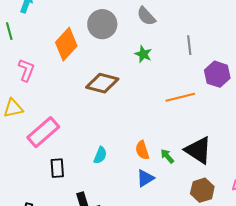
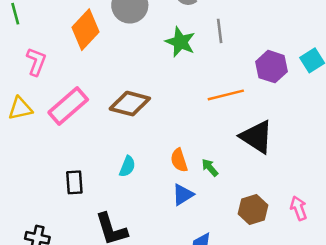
gray line: (189, 45) -> (220, 31), moved
green star: (143, 54) -> (180, 42), size x1.4
brown diamond: (102, 83) -> (130, 104), moved
pink rectangle: (43, 132) -> (68, 106), moved
black triangle: (198, 150) -> (257, 137), moved

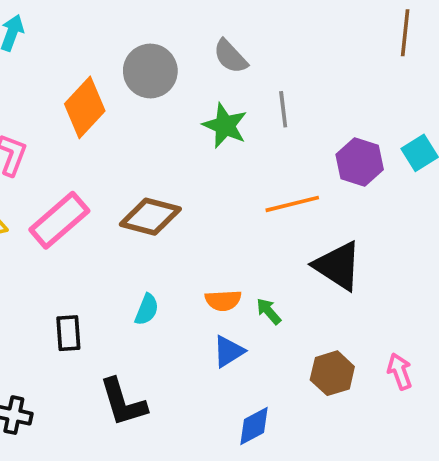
orange semicircle: (179, 160) -> (223, 300), turned -75

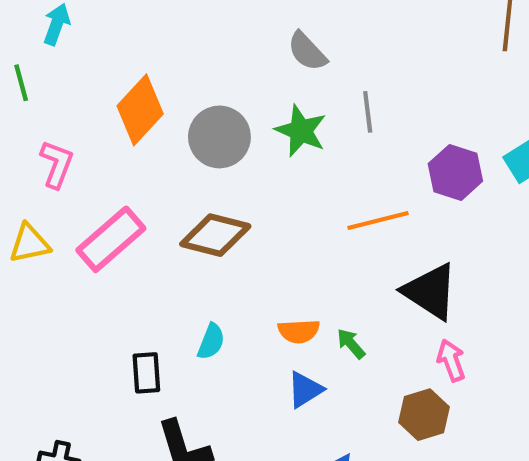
gray circle: (150, 71) -> (219, 137), moved
black rectangle: (68, 333) -> (146, 373), moved
pink arrow: (400, 371) -> (451, 360), moved

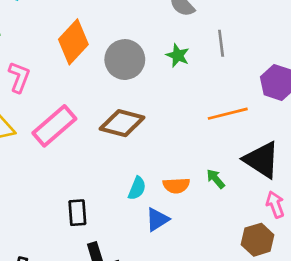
green star: (301, 131) -> (178, 55), size x0.7
cyan semicircle: (211, 342) -> (137, 188), moved
green arrow: (351, 344) -> (216, 179), moved
blue triangle: (305, 390) -> (157, 219), moved

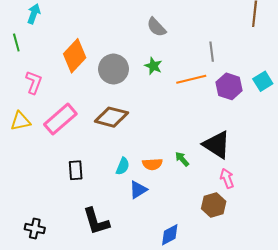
gray line: (221, 43) -> (212, 52), moved
orange line: (228, 114) -> (191, 79), moved
black rectangle: (77, 213) -> (76, 170), moved

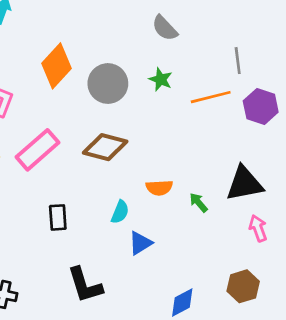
black triangle: (217, 145) -> (244, 184), turned -44
orange semicircle: (152, 164) -> (159, 188), moved
brown hexagon: (214, 205) -> (243, 286), moved

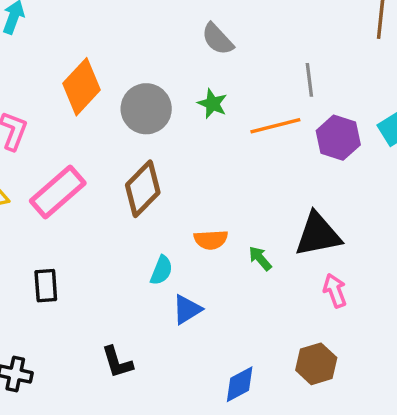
brown diamond: (105, 147) -> (143, 189), turned -60
black rectangle: (58, 217) -> (46, 286), moved
black L-shape: (85, 285) -> (117, 362), size x0.7

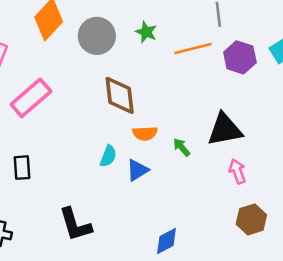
brown diamond: (143, 189) -> (120, 95), moved, turned -51
blue triangle: (187, 309) -> (137, 170), moved
black L-shape: (117, 362) -> (75, 225), size x1.4
brown hexagon: (316, 364) -> (251, 219), moved

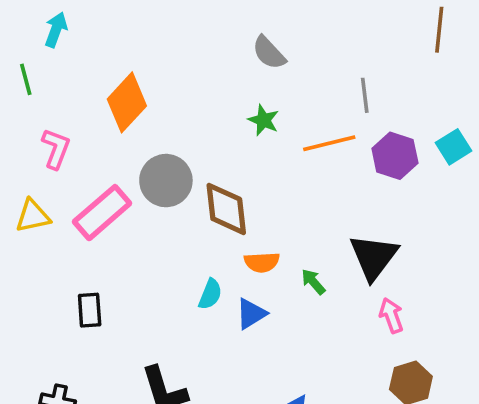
gray circle: (97, 36) -> (166, 181), moved
black triangle: (225, 130) -> (374, 257), turned -42

